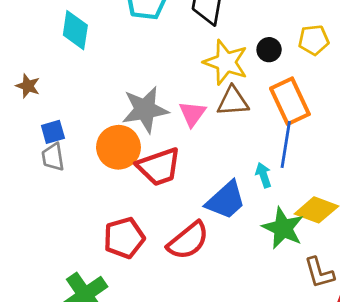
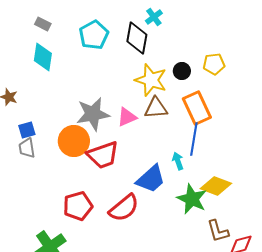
pink triangle: (192, 114) -> (127, 117), turned 30

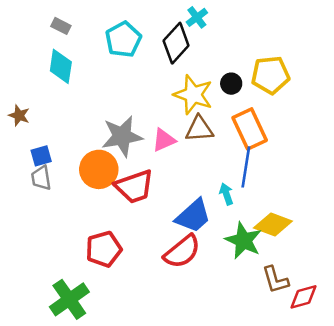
black diamond: (137, 38) -> (176, 43), turned 32
yellow pentagon: (214, 64) -> (270, 75), size x1.4
red semicircle: (124, 208) -> (182, 252), moved

